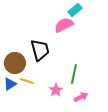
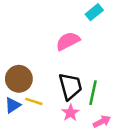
pink semicircle: (64, 25) -> (68, 41), moved
black trapezoid: (40, 50) -> (70, 86), moved

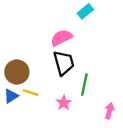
black trapezoid: (70, 86) -> (64, 63), moved
pink arrow: (102, 122) -> (109, 111), moved, turned -49

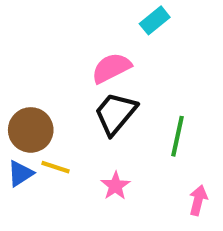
black trapezoid: (64, 63) -> (115, 113), turned -125
green line: (84, 85) -> (177, 136), moved

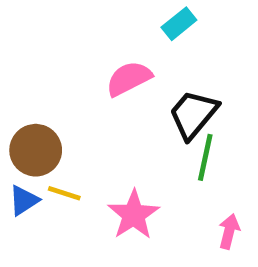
black trapezoid: (115, 113) -> (193, 114), moved
pink star: (115, 186) -> (134, 215), size x1.5

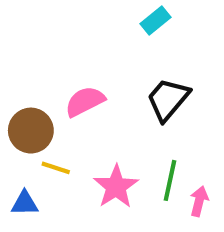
pink semicircle: (129, 79) -> (85, 101), moved
green line: (205, 157) -> (170, 180), moved
blue triangle: (24, 200) -> (25, 203), moved, turned 32

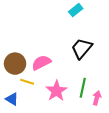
pink semicircle: (85, 101) -> (41, 63), moved
blue triangle: (25, 203) -> (12, 99), turned 32

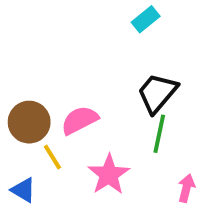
yellow line: (27, 82) -> (52, 157), turned 40
green line: (83, 88) -> (159, 134), moved

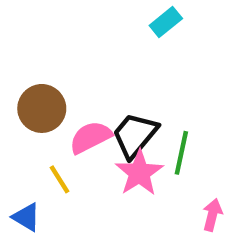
black trapezoid: (157, 93) -> (135, 135), moved
brown circle: (29, 122) -> (42, 108), moved
pink star: (109, 175) -> (139, 173), moved

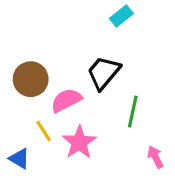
black trapezoid: (135, 135) -> (104, 73), moved
pink star: (139, 173) -> (79, 142), moved
pink arrow: (212, 215) -> (155, 157), turned -40

